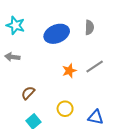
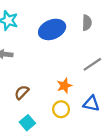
orange star: (69, 71) -> (64, 86), moved
blue triangle: (96, 117) -> (91, 104), moved

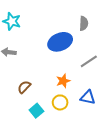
blue ellipse: (52, 29) -> (60, 42), moved
cyan square: (27, 123) -> (36, 111), moved

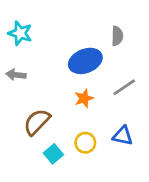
orange star: (63, 81) -> (84, 98), moved
brown semicircle: (24, 87) -> (37, 122), size x1.5

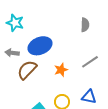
blue ellipse: (85, 61) -> (40, 46), moved
brown semicircle: (37, 122) -> (27, 70), moved

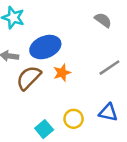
gray semicircle: (85, 25) -> (103, 20), turned -56
orange star: (61, 70) -> (62, 73), moved

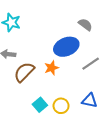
blue ellipse: (45, 47) -> (66, 47), moved
cyan square: (44, 129) -> (40, 105), moved

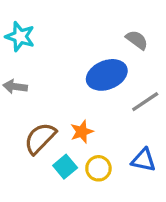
orange star: (52, 68) -> (82, 132), moved
brown semicircle: (24, 72) -> (40, 138), moved

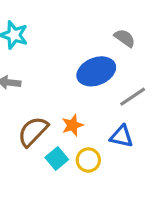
blue triangle: (143, 160) -> (122, 136), moved

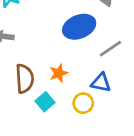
brown semicircle: (33, 132) -> (25, 79), turned 132
yellow circle: (88, 160) -> (83, 103), moved

